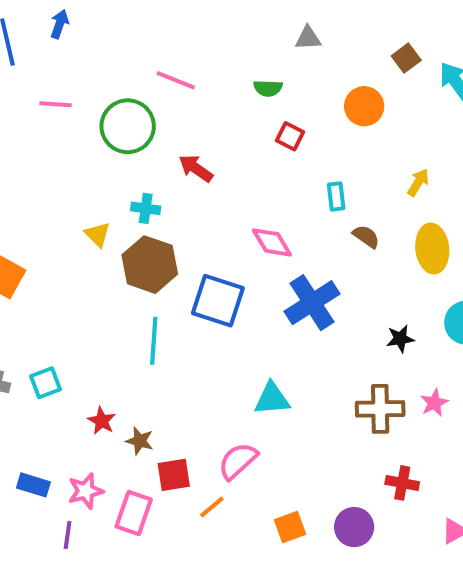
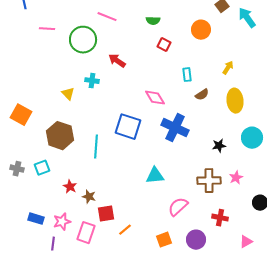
brown semicircle: (366, 236) -> (202, 95), turned 112
brown hexagon: (150, 265) -> (60, 136), moved
blue cross: (312, 303) -> (175, 128), turned -32
pink semicircle: (238, 461) -> (178, 207), moved

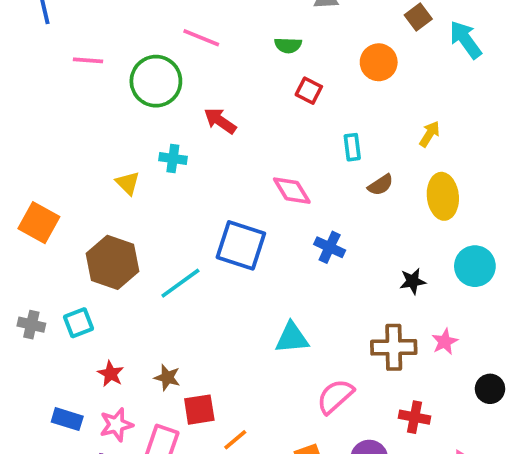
blue cross: (175, 128) -> (330, 247), size x0.6
cyan line: (96, 147) -> (180, 283), turned 50
red star: (70, 187) -> (111, 374), moved

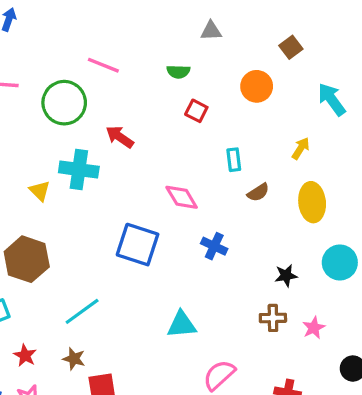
cyan arrow: (465, 40) -> (332, 99), moved
cyan cross: (173, 159) -> (79, 170), size x1.6
cyan line: (180, 283) -> (82, 311), moved
brown cross: (394, 347) -> (273, 318), moved, size x0.7

